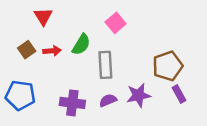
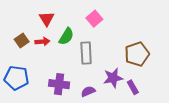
red triangle: (43, 17) -> (47, 19), moved
purple rectangle: (179, 94) -> (133, 87), moved
purple semicircle: (108, 100) -> (88, 91), moved

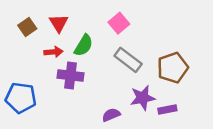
brown square: (22, 40) -> (27, 27), moved
gray rectangle: (86, 53) -> (128, 60), moved, turned -50
purple cross: (59, 84) -> (70, 76), moved
purple rectangle: (133, 87) -> (167, 110), turned -72

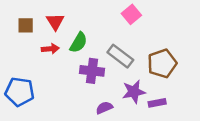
pink square: (119, 23) -> (131, 14), moved
brown square: (27, 27) -> (26, 25), turned 35
purple cross: (70, 76) -> (92, 71), moved

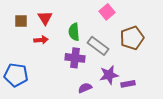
green semicircle: (78, 43) -> (74, 32), moved, turned 144
brown pentagon: (162, 63) -> (132, 38), moved

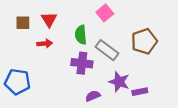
pink square: (107, 12) -> (105, 13), moved
purple star: (109, 75) -> (119, 82), turned 30

